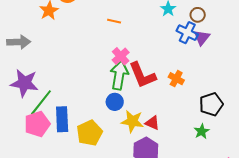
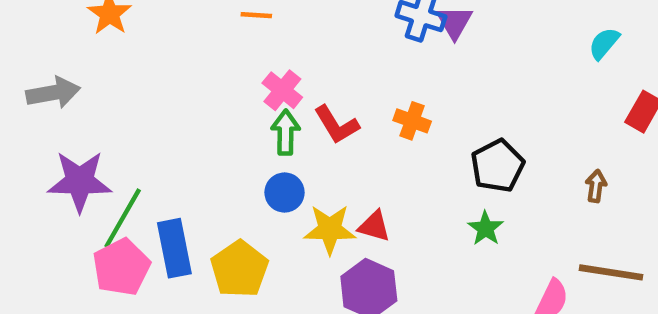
green arrow: (119, 75) -> (285, 132), size x0.7
red L-shape: (142, 75) -> (336, 125), size x0.7

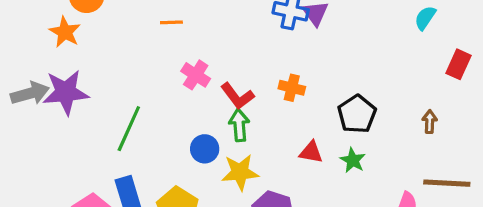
green arrow: (285, 132) -> (239, 125), moved
purple star: (80, 181) -> (66, 92), moved
green line: (123, 218) -> (129, 129), moved
red triangle: (374, 226) -> (311, 152), moved

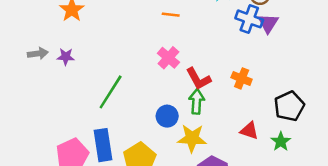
orange line: (171, 22) -> (171, 15), moved
purple star: (66, 92) -> (66, 57), size x0.5
gray arrow: (30, 93) -> (38, 54), size x0.7

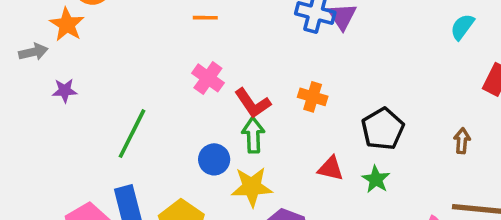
gray arrow: (38, 54) -> (33, 52), moved

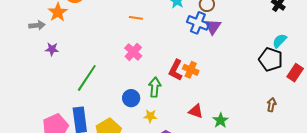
red L-shape: (253, 103) -> (176, 70), moved, turned 55
black pentagon: (383, 129) -> (271, 59), moved, turned -30
yellow star: (252, 187) -> (150, 116), size x0.6

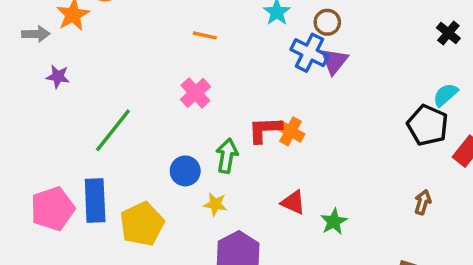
red L-shape: (176, 70) -> (265, 130), turned 55

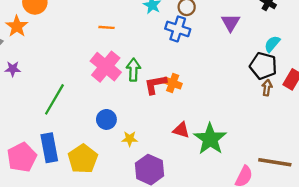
purple triangle: (334, 61) -> (231, 23), moved
pink cross: (195, 93) -> (106, 67), size x1.5
green arrow: (227, 156) -> (133, 70), moved
brown arrow: (423, 202) -> (267, 88), moved
green star: (334, 222) -> (210, 139), size x1.8

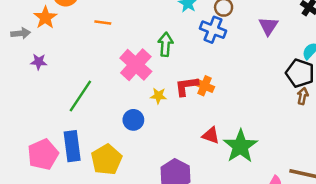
orange line: (106, 27) -> (103, 22), moved
green arrow: (133, 70) -> (166, 44), moved
yellow star: (130, 139) -> (158, 96), moved

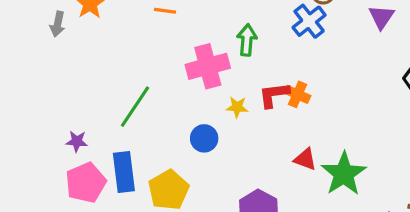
blue cross: (213, 30) -> (309, 21), turned 30
gray arrow: (21, 33) -> (58, 24), turned 108
purple star: (39, 62) -> (77, 141), moved
pink cross: (136, 65) -> (208, 66), turned 32

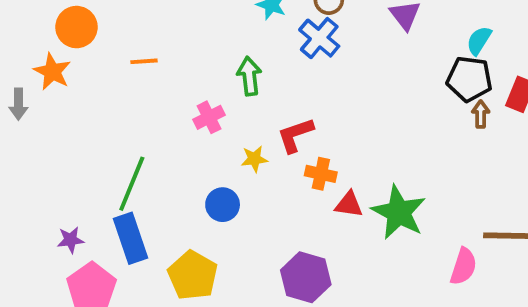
pink cross: (208, 66) -> (209, 117), size x0.6
orange cross: (297, 94) -> (321, 174), moved
blue rectangle: (124, 172) -> (131, 238), moved

